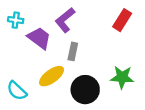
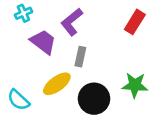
cyan cross: (16, 20) -> (23, 13), moved, turned -32

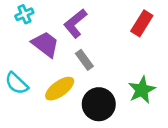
gray rectangle: (80, 57) -> (84, 60), turned -48
green star: (135, 85) -> (142, 90), turned -30
cyan semicircle: (18, 100) -> (17, 83), moved

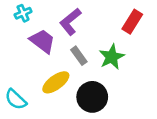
cyan semicircle: (17, 83) -> (16, 99), moved
green star: (142, 90) -> (112, 57), moved

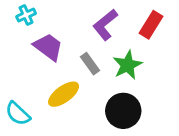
purple L-shape: (70, 22) -> (105, 25), moved
black circle: (92, 97) -> (123, 111), moved

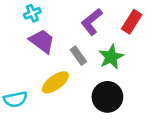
cyan cross: (26, 15) -> (32, 13), moved
cyan semicircle: (18, 114) -> (15, 99), turned -55

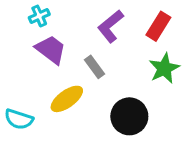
green star: (111, 57) -> (164, 68), moved
cyan semicircle: (15, 99) -> (19, 119), turned 30

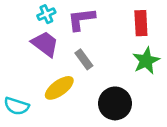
cyan cross: (39, 16) -> (46, 14), moved
purple L-shape: (110, 26) -> (81, 19), moved, turned 32
red rectangle: (158, 26) -> (141, 23), turned -35

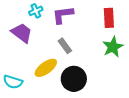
purple trapezoid: (45, 44) -> (22, 33), moved
black circle: (115, 103) -> (74, 79), moved

